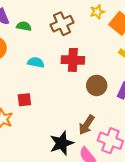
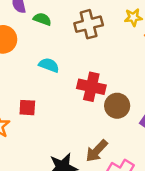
red cross: (73, 60) -> (91, 87), moved

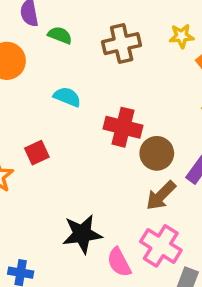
red square: (27, 108) -> (37, 153), turned -30
brown arrow: (97, 151) -> (161, 195), moved

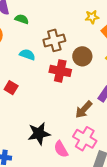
brown cross: (122, 44) -> (54, 40), moved
red square: (37, 153) -> (11, 88), turned -32
brown circle: (157, 153) -> (82, 56), moved

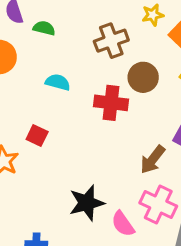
brown cross: (54, 40) -> (111, 41), moved

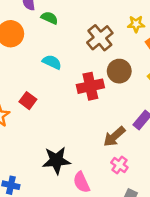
brown cross: (111, 41) -> (100, 38), turned -30
red cross: (111, 103) -> (90, 86), turned -30
pink cross: (158, 204) -> (119, 165), moved, size x0.6

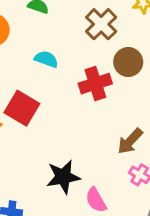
red square: (28, 101) -> (22, 108), size x1.6

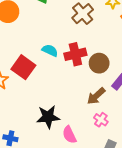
cyan semicircle: (46, 59) -> (50, 50), moved
brown circle: (128, 62) -> (99, 63), moved

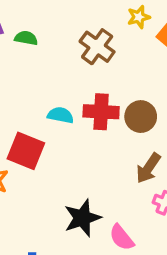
red cross: (75, 54) -> (101, 112), turned 30

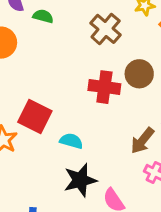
cyan semicircle: (60, 115) -> (71, 141), moved
brown circle: (141, 117) -> (139, 74), moved

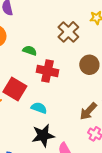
green semicircle: (43, 16) -> (30, 51), moved
red cross: (104, 87) -> (48, 71), moved

